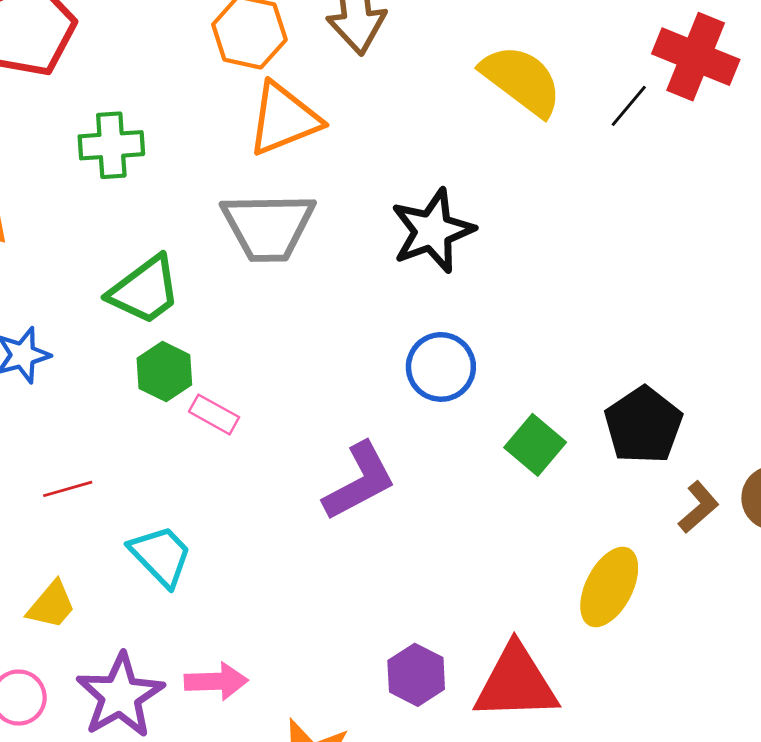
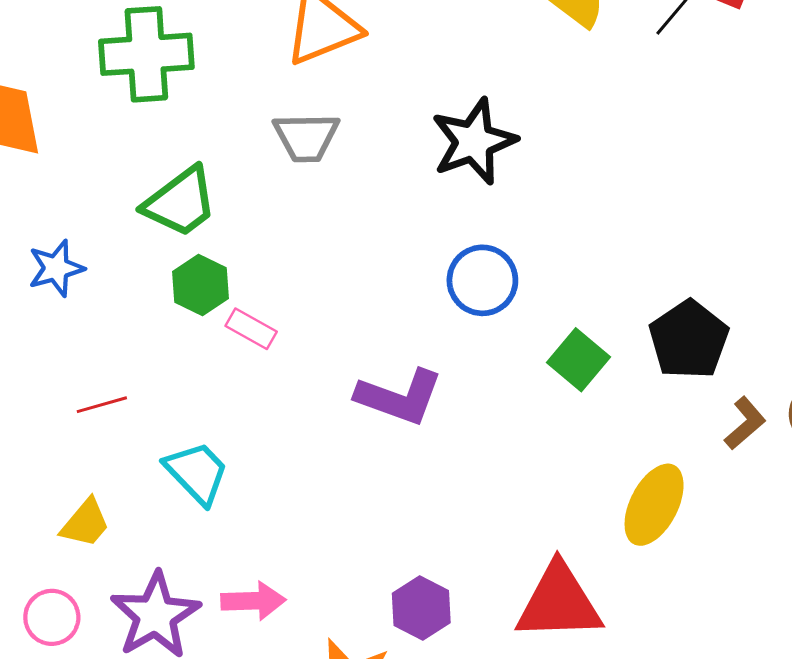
green cross: (111, 145) -> (146, 54), size x1.4
gray trapezoid: (268, 227) -> (306, 137), size x0.7
purple L-shape: (359, 481) -> (399, 397), turned 48
purple hexagon: (416, 675) -> (421, 608), moved

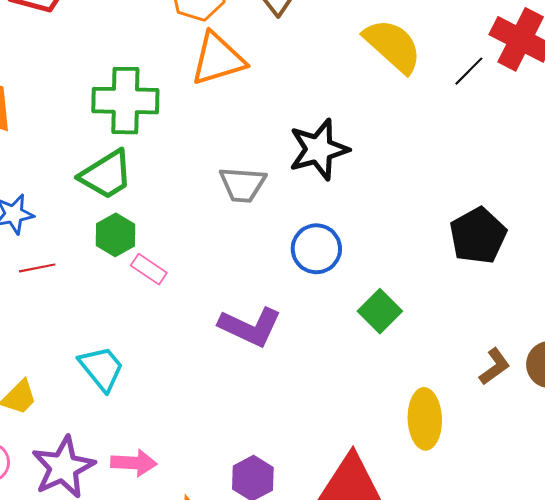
green cross: (146, 54) -> (125, 101), moved
gray trapezoid: (306, 137) -> (243, 185), moved
black pentagon: (689, 340) -> (478, 236), moved
red line: (102, 405) -> (37, 268), moved
yellow ellipse: (654, 505) -> (425, 419), turned -34

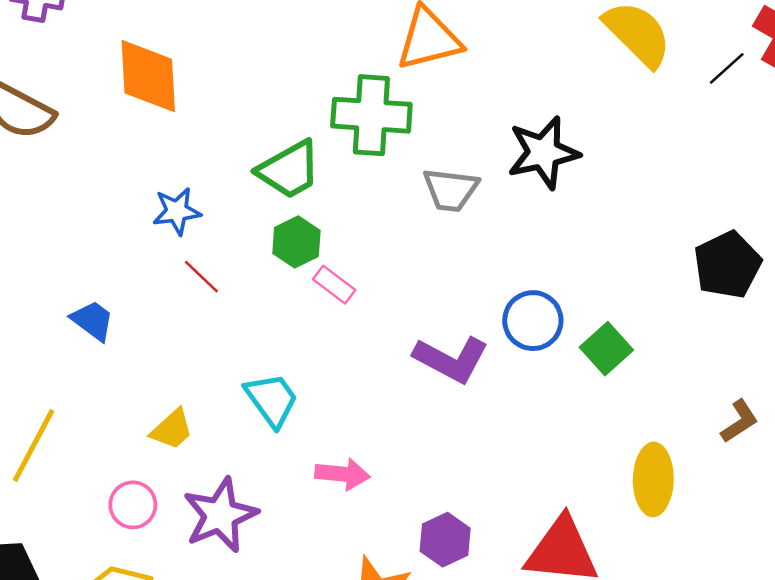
green cross: (125, 101) -> (371, 115), moved
blue circle: (316, 249) -> (533, 321), moved
red line: (37, 268) -> (201, 277), turned 52
pink arrow: (134, 463) -> (342, 474), moved

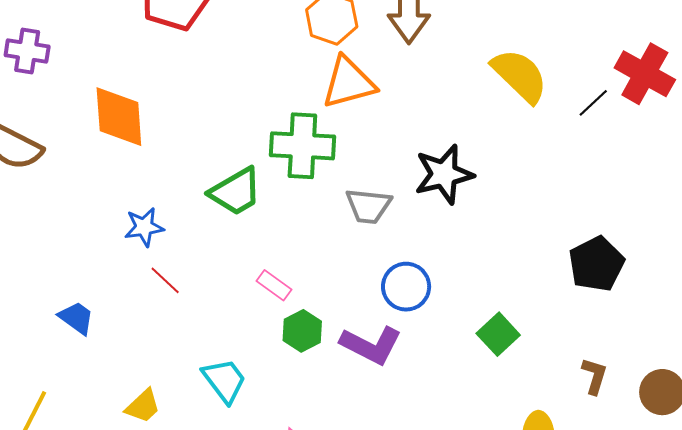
green hexagon: (296, 242) -> (302, 331), moved
blue circle: (533, 321) -> (406, 287), moved
brown L-shape: (739, 421) -> (595, 376), moved, turned -39

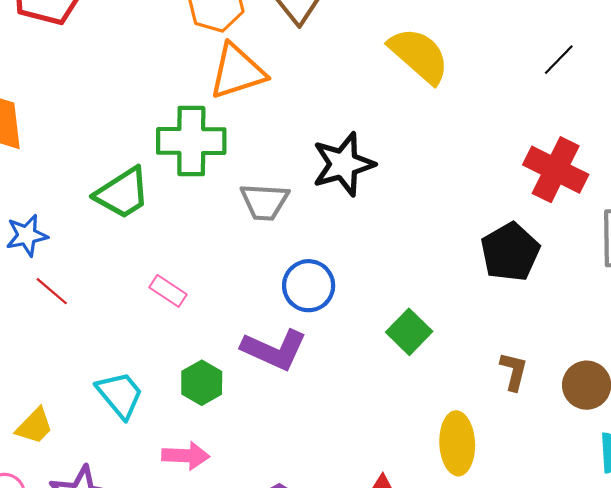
red cross: (645, 74) -> (556, 170), moved
black line: (593, 103) -> (559, 60), moved
green hexagon: (302, 331) -> (202, 383), moved

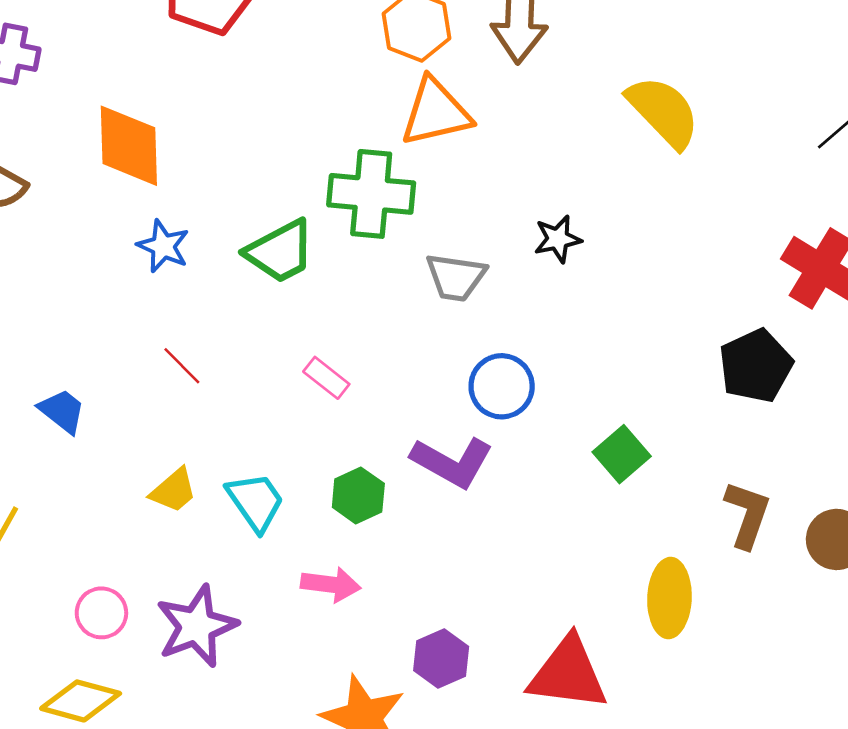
black star: (343, 164) -> (558, 239), size x0.6
blue star: (27, 235) -> (163, 246), moved, turned 30
brown L-shape: (514, 371) -> (747, 515), size x1.4
yellow trapezoid: (34, 426) -> (174, 490), moved

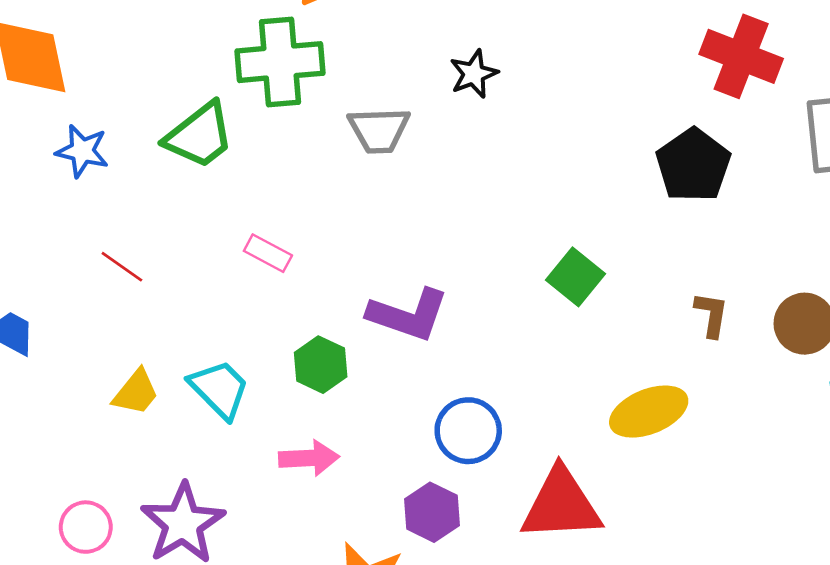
blue circle: (502, 386) -> (468, 431), moved
brown L-shape: (747, 515) -> (711, 315), size x0.7
yellow ellipse: (669, 598) -> (649, 412), turned 76

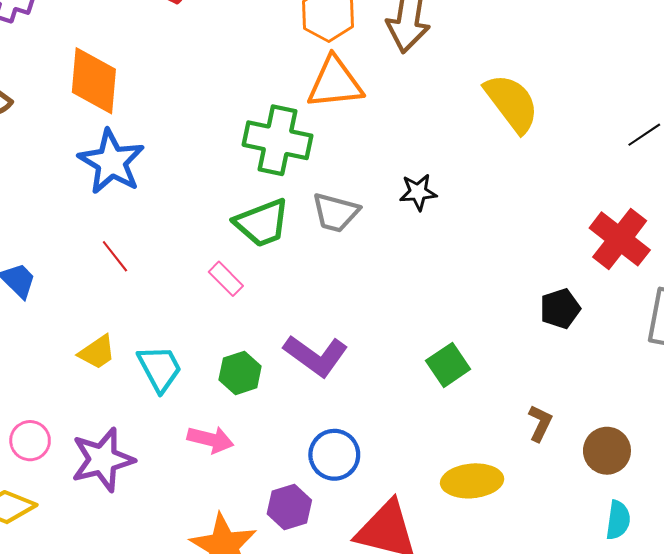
green trapezoid: (200, 135) -> (262, 223), moved
blue star: (82, 151) -> (111, 162), size x1.6
black pentagon: (693, 165) -> (560, 309), size x0.7

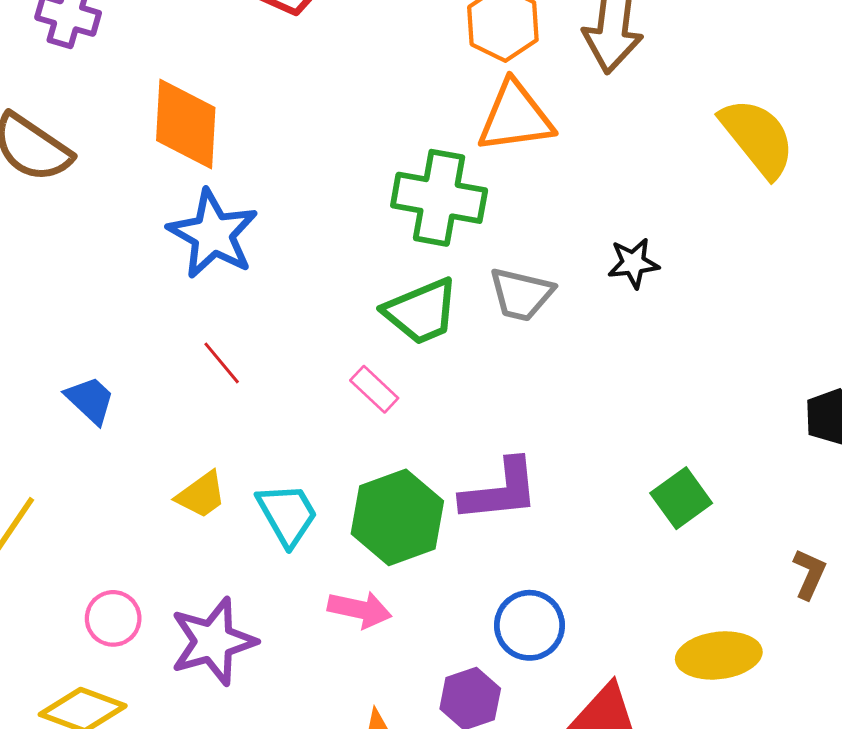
purple L-shape: (316, 356) -> (500, 491), turned -40
green hexagon: (240, 373) -> (397, 517), size x1.6

